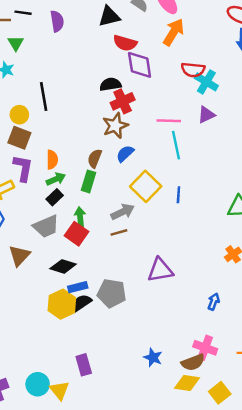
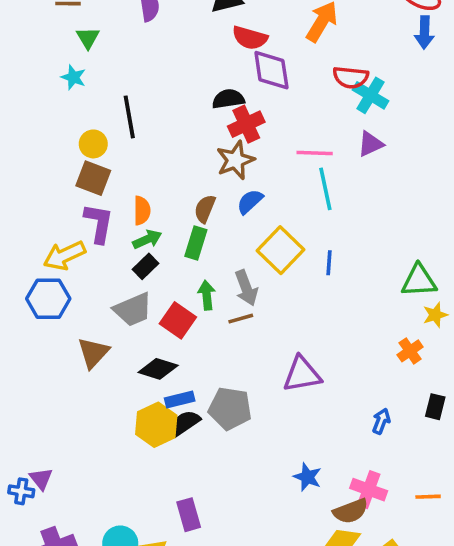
gray arrow: (123, 212) -> (246, 288), turned 95
green arrow: (80, 217) -> (207, 295), moved
blue star: (153, 358) -> (307, 477), moved

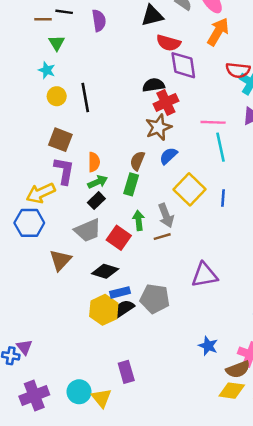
yellow circle: (93, 144) -> (57, 96), moved

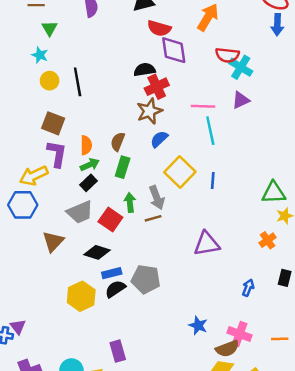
brown semicircle: (137, 161) -> (118, 142), moved
purple triangle: (204, 275) -> (207, 244), moved
yellow hexagon: (104, 310) -> (81, 296), moved

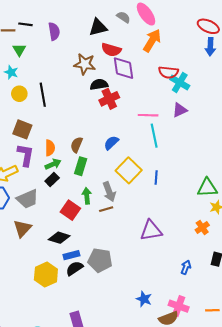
brown star: (149, 111) -> (85, 64), moved, turned 30
gray trapezoid: (80, 212) -> (28, 199), moved

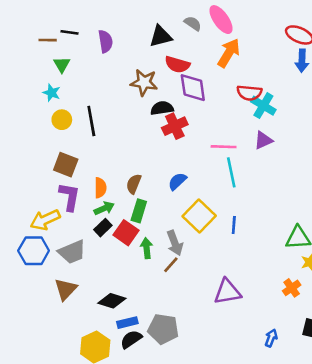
brown line: (106, 209) -> (171, 265), turned -32
red square: (70, 210) -> (126, 233), moved

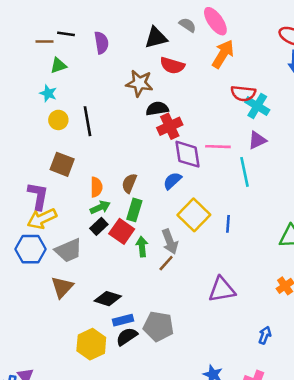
green triangle: (62, 64) -> (58, 66), turned 42
purple diamond: (193, 88) -> (188, 154), moved
cyan line: (231, 172) -> (245, 172), moved
purple L-shape: (70, 197) -> (38, 196), moved

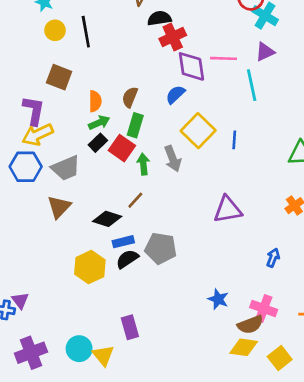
brown line: (166, 263) -> (135, 200), moved

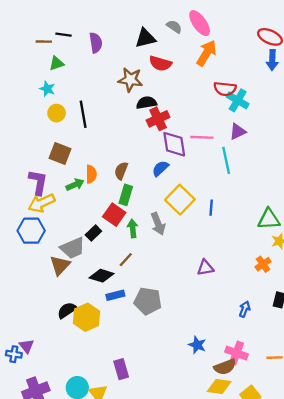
green arrow: (99, 123) -> (75, 185), moved
black rectangle: (98, 143) -> (93, 233), moved
gray trapezoid: (66, 168) -> (73, 248), moved
purple triangle: (228, 210) -> (205, 268), size x0.7
black semicircle: (127, 259) -> (67, 310), moved

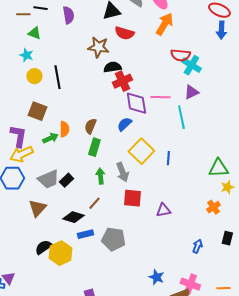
green triangle: (57, 63) -> (34, 33), turned 40
red square: (114, 215) -> (132, 198), moved, turned -30
gray trapezoid: (73, 248) -> (48, 179), moved

